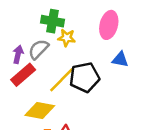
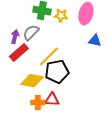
yellow star: (67, 38) -> (61, 16), moved
black pentagon: (84, 77) -> (57, 72), moved

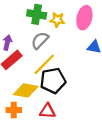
gray semicircle: (31, 33) -> (40, 40), moved
orange cross: (38, 103) -> (14, 110), moved

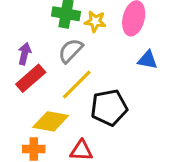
black pentagon: (53, 81) -> (109, 108), moved

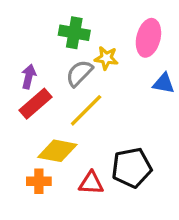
yellow star: (95, 21) -> (106, 58), moved
black pentagon: (109, 108) -> (132, 168), moved

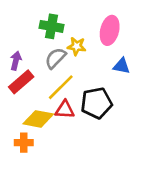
black pentagon: (132, 168) -> (96, 103), moved
red triangle: (91, 183) -> (65, 110), moved

